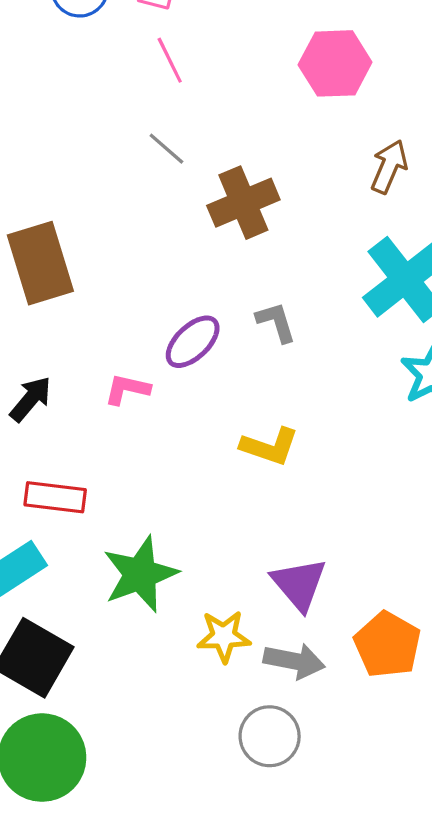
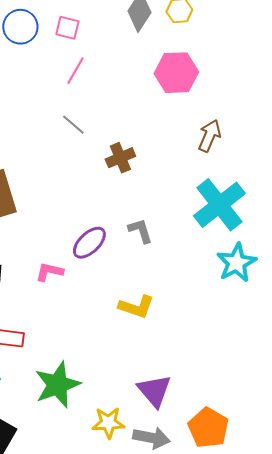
pink line: (170, 60) -> (75, 71), turned 56
brown cross: (243, 203) -> (120, 158), size x0.7

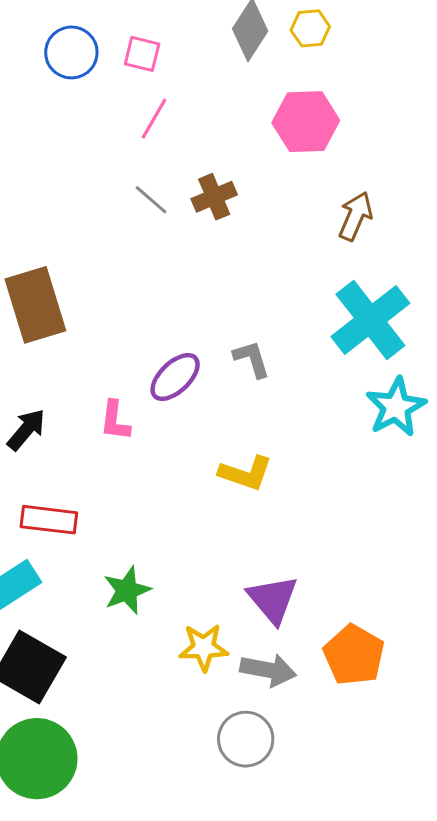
brown cross: (120, 158) -> (214, 197), moved
pink L-shape: (49, 272) -> (115, 421), turned -96
green star: (57, 385) -> (127, 590), size x0.7

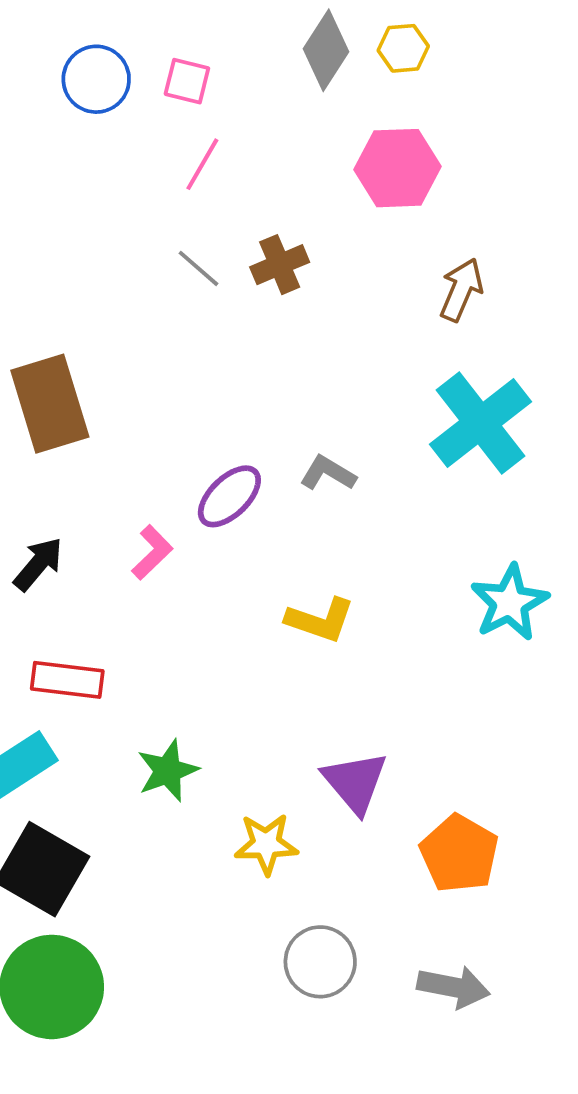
gray L-shape: (252, 359) -> (328, 473), turned -42
cyan star: (396, 407) -> (509, 603), moved
pink L-shape: (115, 421) -> (152, 552), turned -141
gray arrow: (268, 670) -> (453, 987), moved

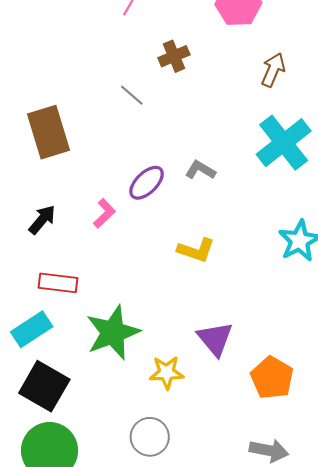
gray line: (199, 268) -> (132, 95), moved
green star: (168, 771) -> (113, 332), size x1.6
gray circle: (320, 962) -> (150, 437), moved

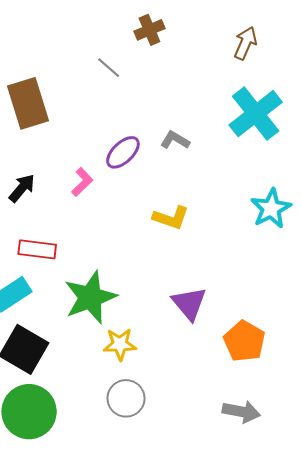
yellow star: (167, 373) -> (120, 344), moved

